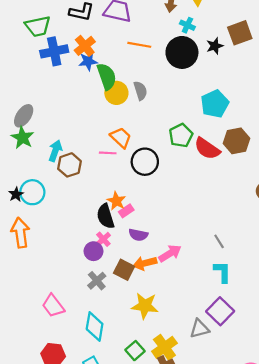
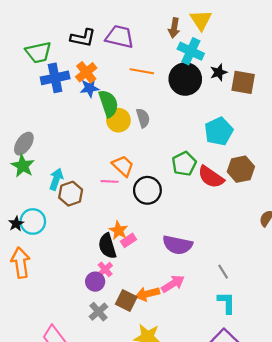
cyan cross: (187, 25) -> (191, 51), size x1.6
brown square: (240, 33) -> (243, 82), moved, turned 30
purple semicircle: (138, 235) -> (177, 245), moved, size x1.5

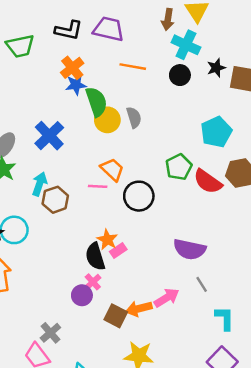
blue cross: (55, 78) -> (49, 136), moved, turned -32
black circle: (185, 79) -> (180, 75), size x0.6
purple semicircle: (177, 245) -> (190, 249), moved
gray line: (223, 272) -> (202, 284), moved
gray cross: (98, 312) -> (50, 333), moved

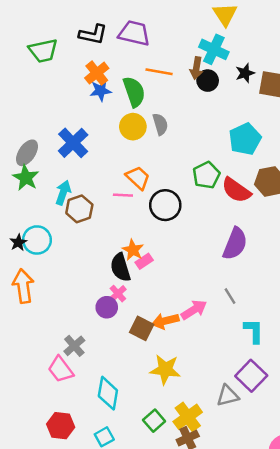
brown arrow: (168, 19) -> (196, 68), moved
green semicircle: (96, 102) -> (134, 92), moved
purple semicircle: (190, 249) -> (235, 244), moved, turned -80

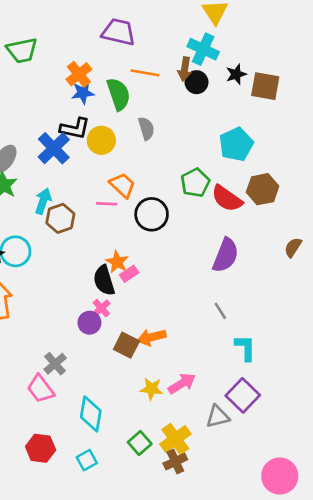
black L-shape: (93, 34) -> (75, 128), moved
yellow circle: (133, 127) -> (101, 140), moved
pink arrow: (194, 310) -> (182, 383), moved
yellow star: (165, 370) -> (152, 389), size x0.7

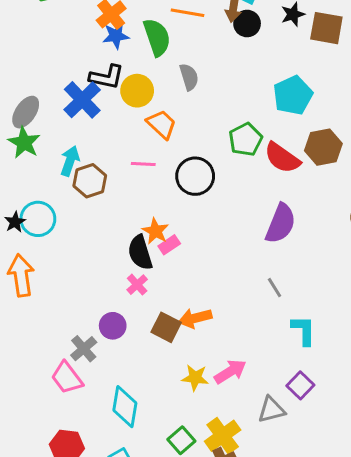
orange trapezoid: (122, 185) -> (162, 124), moved
purple circle: (89, 323) -> (113, 326), moved
purple square: (243, 395) -> (300, 385), size x0.7

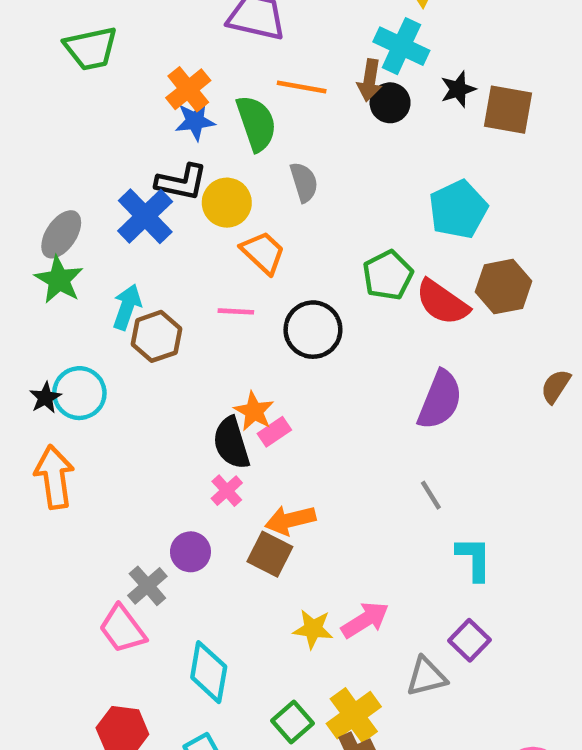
orange arrow: (195, 318) -> (290, 520), moved

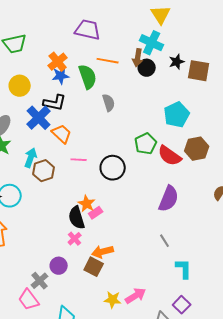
yellow circle: (227, 203) -> (20, 86), moved
orange trapezoid: (263, 252) -> (62, 134), moved

